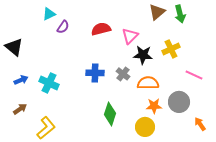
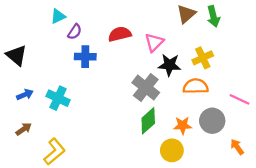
blue cross: (95, 73) -> (85, 57), moved
gray cross: (123, 74) -> (146, 88), size x1.6
pink line: (194, 75) -> (240, 99), moved
orange semicircle: (148, 83) -> (196, 86), moved
green diamond: (110, 114) -> (148, 121), moved, turned 30

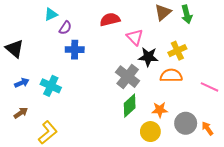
red semicircle: (120, 34) -> (110, 20), moved
pink triangle: (154, 42) -> (135, 37), turned -30
gray circle: (212, 121) -> (186, 123), moved

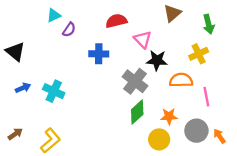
green arrow: (187, 14) -> (209, 24), moved
blue cross: (75, 50) -> (99, 54), moved
yellow cross: (177, 51) -> (199, 54), moved
pink line: (210, 87) -> (206, 97), moved, turned 54
brown arrow: (21, 113) -> (15, 134), moved

